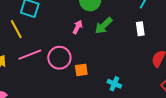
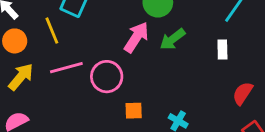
pink arrow: (78, 27) -> (136, 37), size x1.6
orange square: (81, 70) -> (134, 111), moved

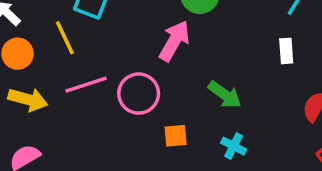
green arrow: (172, 39) -> (225, 95), moved, turned -104
yellow arrow: (21, 77) -> (28, 99), turned 68

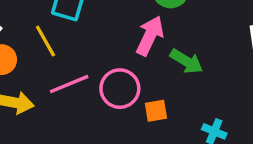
green arrow: (225, 95) -> (187, 61), moved
orange square: (176, 136) -> (156, 111), moved

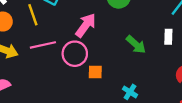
pink arrow: (150, 36) -> (86, 25), moved
green arrow: (187, 61) -> (136, 45), moved

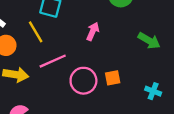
pink arrow: (86, 25) -> (93, 31), size x0.7
pink circle: (75, 54) -> (83, 81), moved

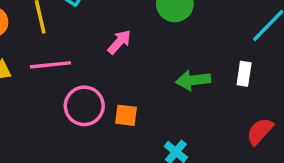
green arrow: (149, 41) -> (193, 80), turned 125

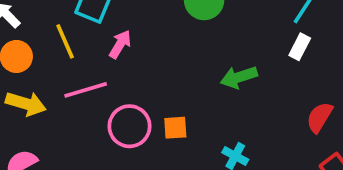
pink arrow: (119, 42) -> (120, 44), moved
white rectangle: (244, 74) -> (300, 47), moved, turned 30

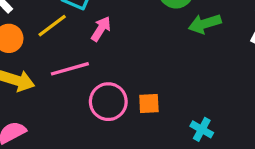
yellow line: (65, 41) -> (52, 26), turned 76
green arrow: (239, 77) -> (205, 24), moved

